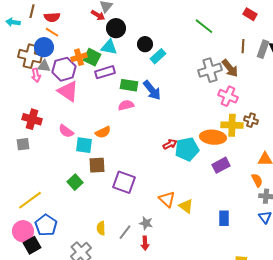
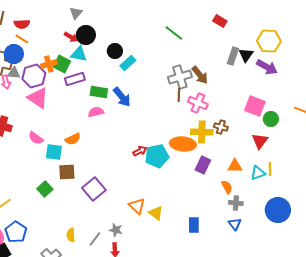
red arrow: (98, 15) -> (71, 37), moved
brown line: (243, 46) -> (179, 95), moved
purple rectangle: (221, 165) -> (203, 165), moved, turned -36
purple square: (124, 182) -> (94, 189), turned 30

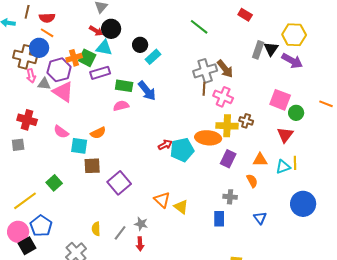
gray triangle: (14, 73) -> (44, 84), moved
green square: (45, 189) -> (54, 183), moved
gray cross: (236, 203) -> (230, 197), moved

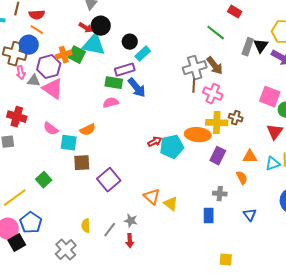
green line: (199, 27) -> (216, 33), moved
cyan triangle: (104, 48) -> (94, 45), size x1.4
purple rectangle: (100, 73) -> (125, 70), moved

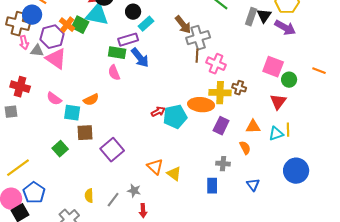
orange cross: (64, 55) -> (67, 25), turned -35
brown arrow: (215, 66) -> (183, 25), moved
pink semicircle: (111, 103) -> (114, 73), turned -98
green square: (44, 180) -> (60, 149), moved
red arrow: (130, 241) -> (143, 211), moved

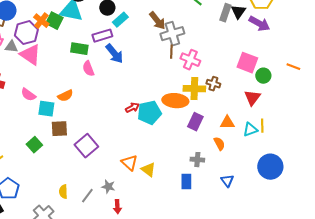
green rectangle: (117, 53) -> (79, 49), moved

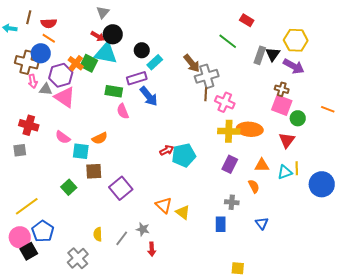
brown cross: (213, 84) -> (282, 89), moved
orange ellipse: (175, 101) -> (250, 129), moved
blue circle: (270, 167) -> (322, 184), moved

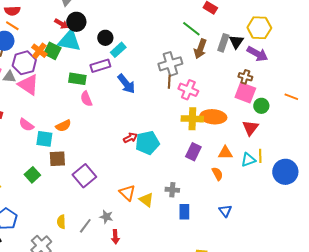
brown arrow: (192, 63) -> (200, 49), moved, turned 60
blue arrow: (149, 96) -> (126, 84), moved
gray cross: (232, 202) -> (172, 190), moved

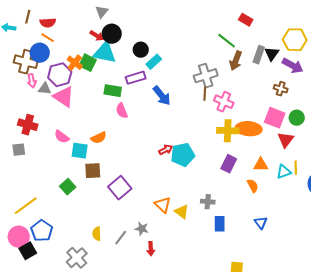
pink square: (245, 93) -> (275, 118), moved

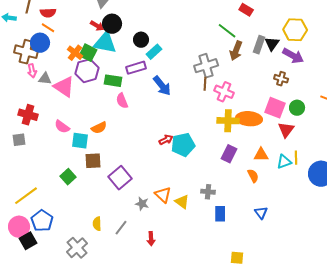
purple hexagon: (60, 75) -> (87, 71), moved
gray star: (142, 229) -> (142, 204), moved

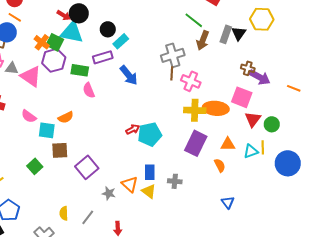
purple arrow: (293, 56) -> (260, 77), moved
green circle: (297, 108) -> (272, 124), moved
purple rectangle: (229, 154) -> (196, 143), size x1.4
blue rectangle: (220, 214) -> (150, 172), moved

